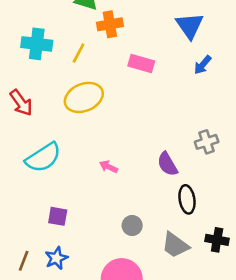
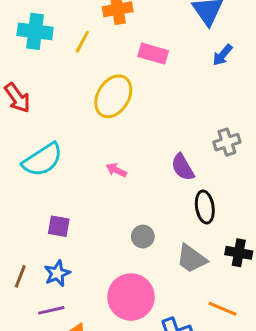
yellow ellipse: (84, 97) -> (113, 96), moved, turned -36

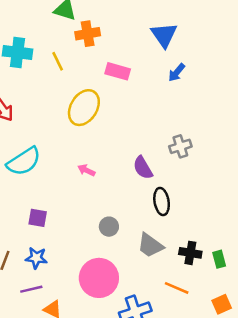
yellow line: (82, 42) -> (58, 61), turned -54
black cross: (239, 253) -> (190, 253), moved
blue star: (57, 273) -> (36, 258), turned 30

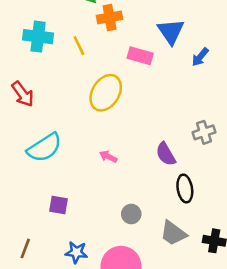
blue triangle: (164, 35) -> (171, 31), moved
blue star: (36, 258) -> (76, 252), moved

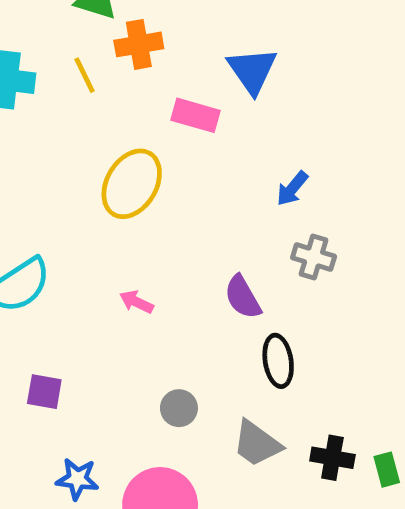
yellow line: (79, 46) -> (84, 75), moved
blue arrow: (200, 57) -> (292, 189), moved
gray cross: (204, 132) -> (314, 257), turned 35

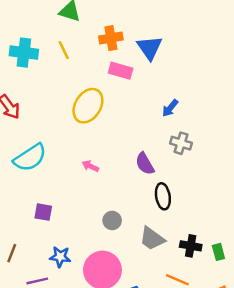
orange cross: (139, 44) -> (111, 38), moved

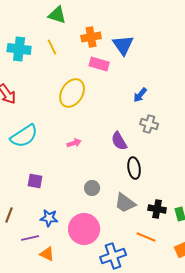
pink arrow: (90, 166) -> (74, 143), turned 136

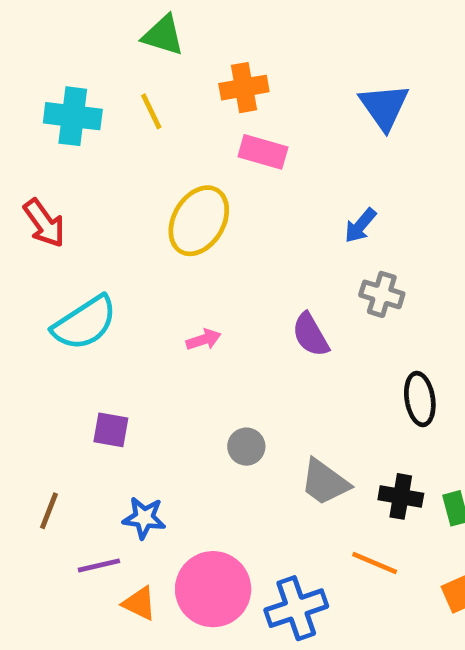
blue triangle: (123, 45) -> (384, 107), moved
black ellipse: (134, 168) -> (420, 399), moved
pink circle: (84, 229) -> (213, 589), moved

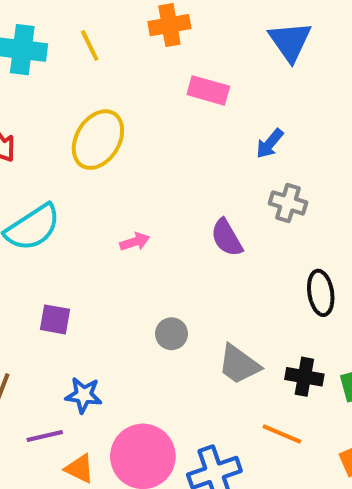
pink rectangle: (263, 152) -> (208, 90), moved
yellow ellipse: (199, 221) -> (98, 140), moved

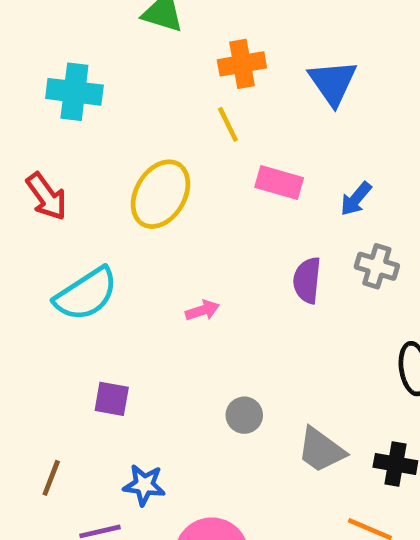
blue triangle: (290, 41) -> (333, 82), moved
yellow line: (90, 46) -> (228, 124), moved
pink rectangle: (208, 90) -> (279, 183), moved
purple semicircle: (227, 238) -> (307, 280), moved, turned 36

